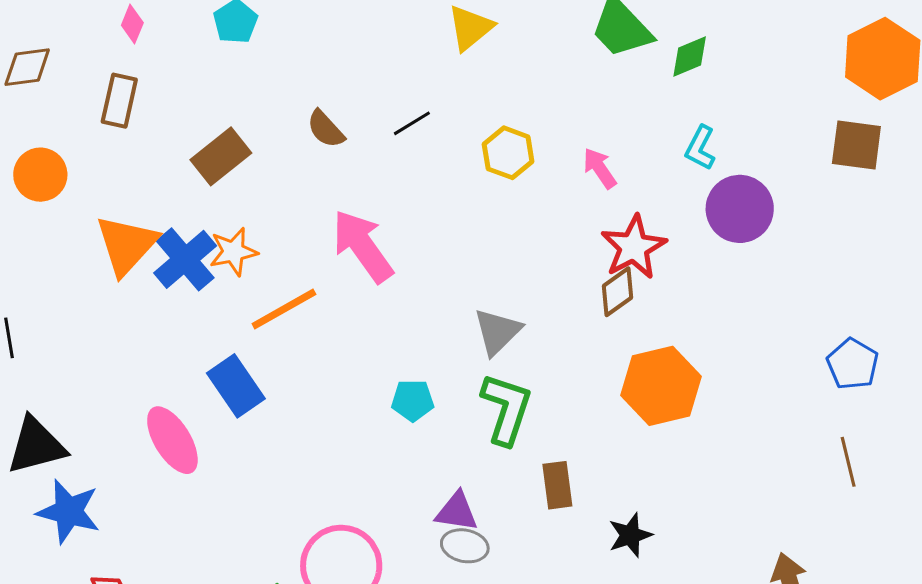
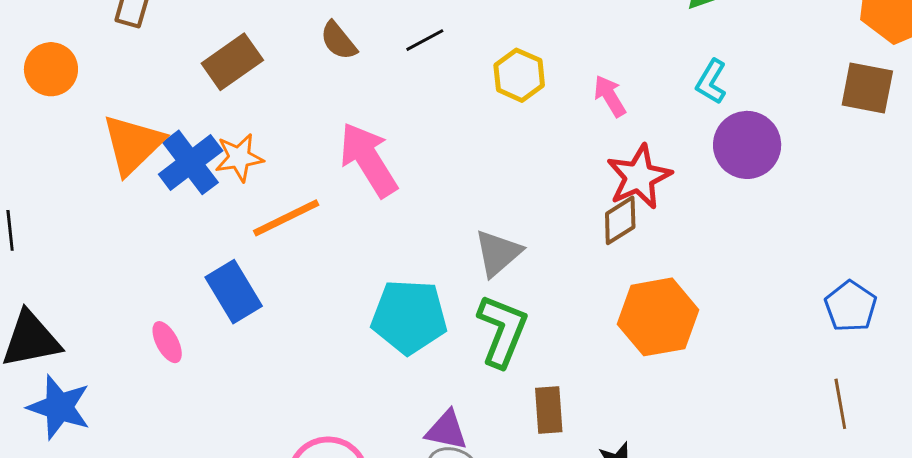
cyan pentagon: (413, 400) -> (409, 317), size x1.8
pink ellipse: (172, 440) -> (167, 342), size x0.6

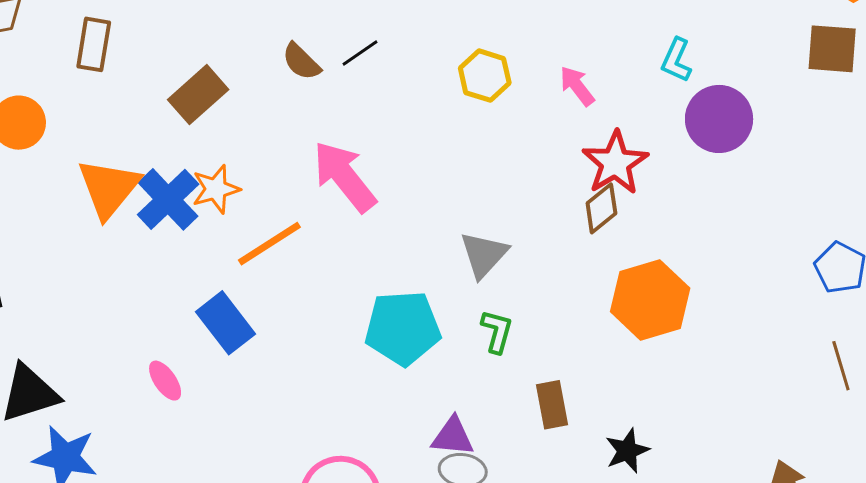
black line: (425, 40) -> (360, 53), moved
green L-shape: (502, 331) -> (497, 331), size x0.6

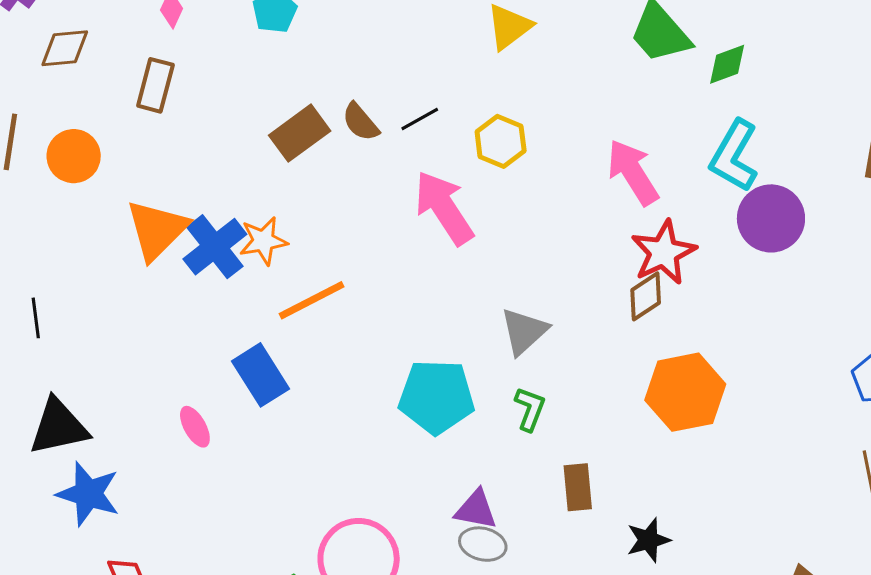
cyan L-shape: (676, 60) -> (734, 156), size x1.6
yellow hexagon: (485, 76) -> (501, 141), moved
pink arrow: (577, 86) -> (633, 172), size x1.6
brown rectangle: (198, 95) -> (300, 133), moved
pink arrow: (344, 176) -> (444, 208), moved

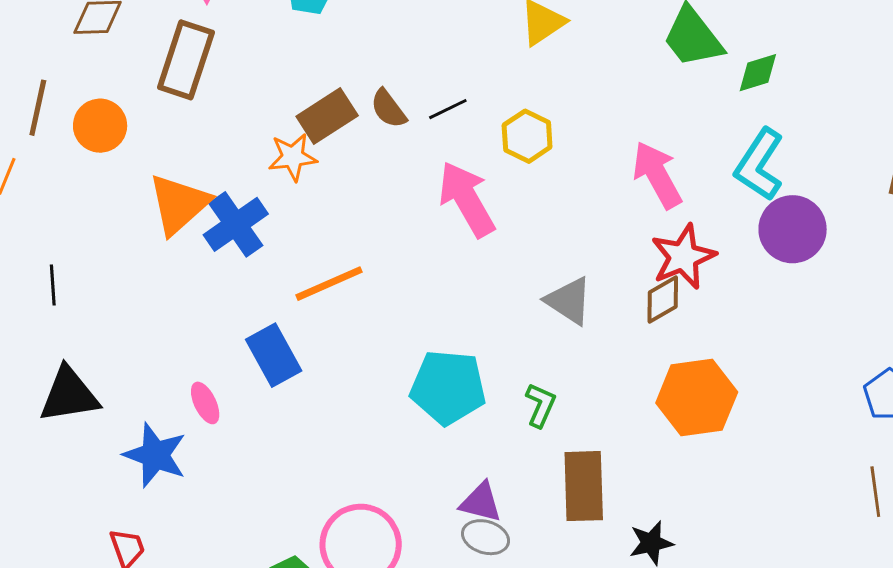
brown rectangle: (155, 85) -> (186, 60), size x1.4
orange star: (263, 241) -> (293, 157), moved
gray triangle: (524, 331) -> (569, 301), moved, turned -48
brown rectangle: (578, 487) -> (584, 486), size x1.5
blue star: (88, 494) -> (155, 455), moved

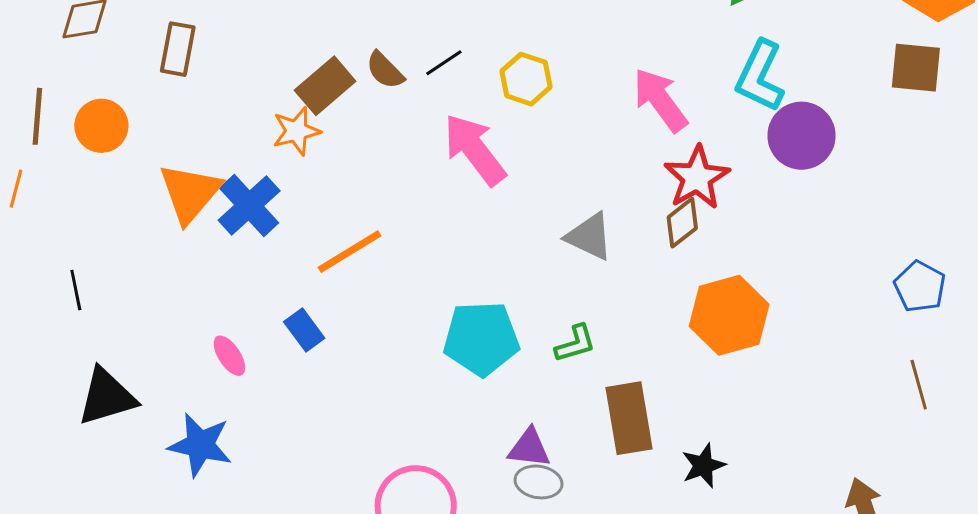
brown rectangle: (186, 60) -> (178, 49), size x0.7
blue rectangle: (274, 355) -> (304, 330), size x0.7
pink ellipse: (205, 403) -> (229, 356), moved
green L-shape: (541, 405) -> (575, 344), turned 57

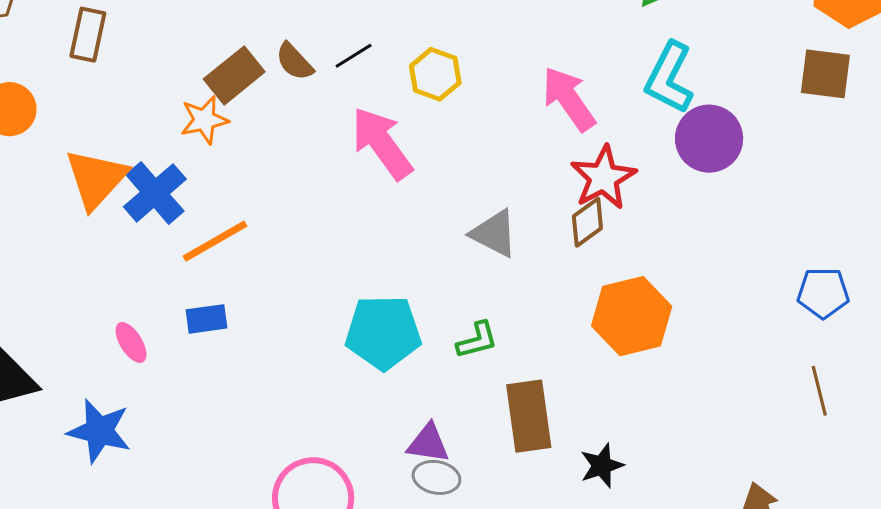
orange line: (349, 252) -> (215, 241), moved
blue pentagon: (920, 287) -> (823, 293), turned -30
blue rectangle: (304, 330) -> (206, 319), turned -63

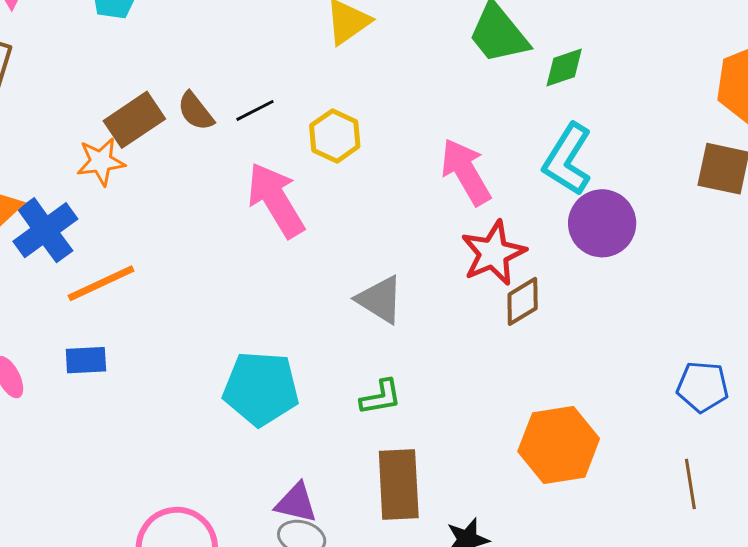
brown diamond: (587, 222) -> (523, 301), moved
orange hexagon: (632, 316) -> (559, 445), moved
green L-shape: (477, 340) -> (381, 397), moved

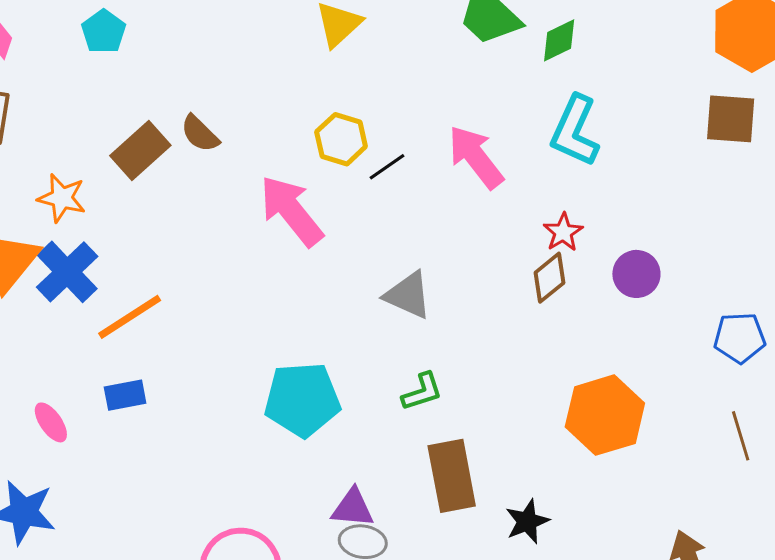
black line: (255, 110) -> (387, 167), moved
orange star: (101, 162) -> (62, 198), moved, turned 30
purple circle: (602, 223) -> (636, 274), moved, size x0.7
red star: (493, 253) -> (563, 232), moved, size x0.6

